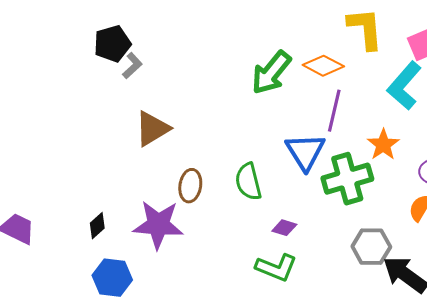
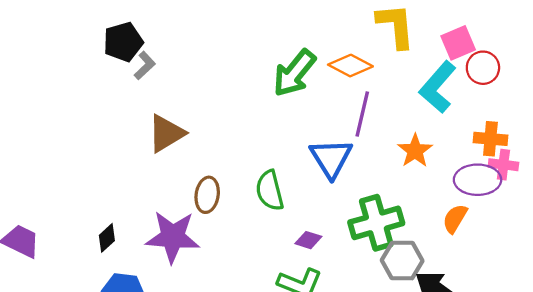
green cross: (347, 179) -> (376, 223), moved

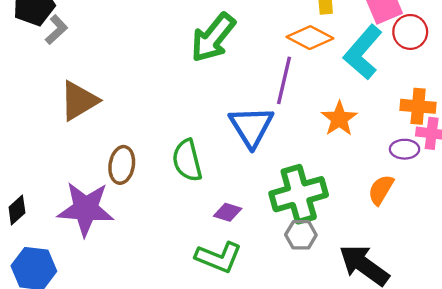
orange diamond: (350, 66) -> (310, 38), moved
purple ellipse: (478, 180) -> (405, 149), size x0.6
gray hexagon: (402, 261) -> (301, 235), moved, size x0.7

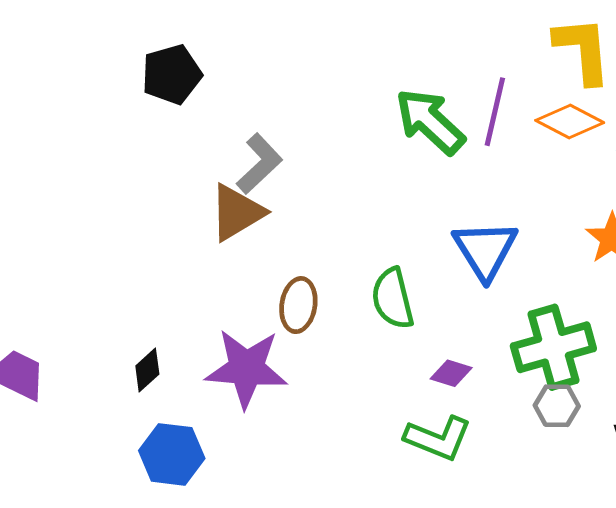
gray L-shape: (56, 30) -> (259, 164), moved, size x1.4
green arrow: (213, 38) -> (430, 121), turned 94
purple line: (284, 80) -> (495, 112), moved

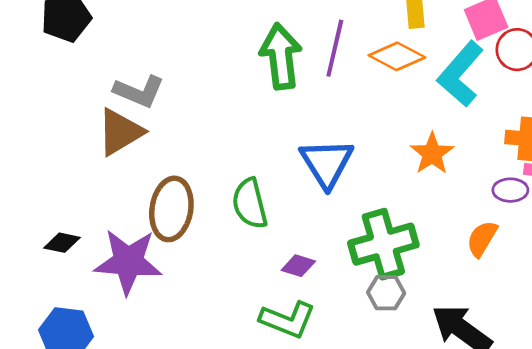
green arrow: (430, 121) -> (281, 56), turned 40
gray L-shape: (259, 164) -> (139, 91), turned 66
brown ellipse: (298, 305) -> (171, 209), size x1.4
black diamond: (147, 370) -> (62, 243), moved, turned 54

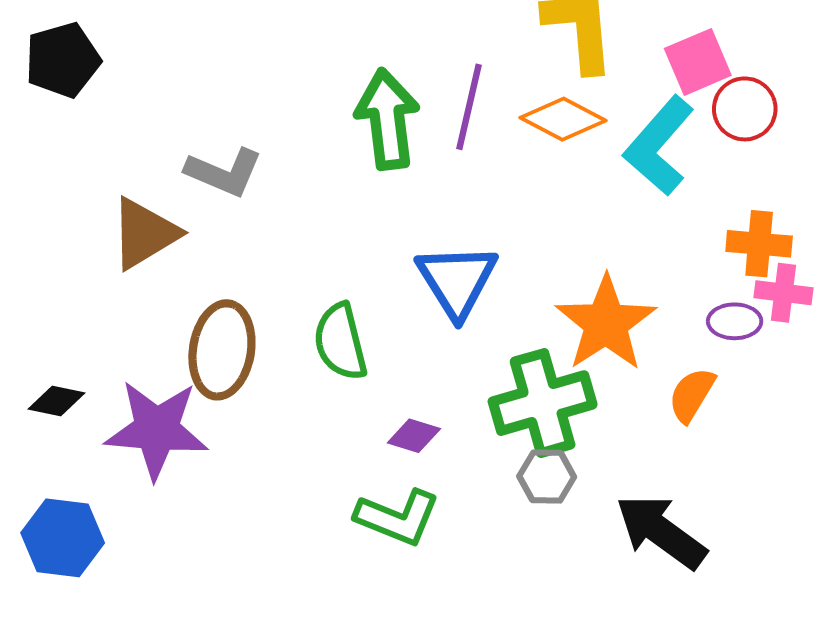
gray L-shape: (139, 91) -> (224, 172), moved
orange star: (432, 154) -> (606, 323), moved, size x1.5

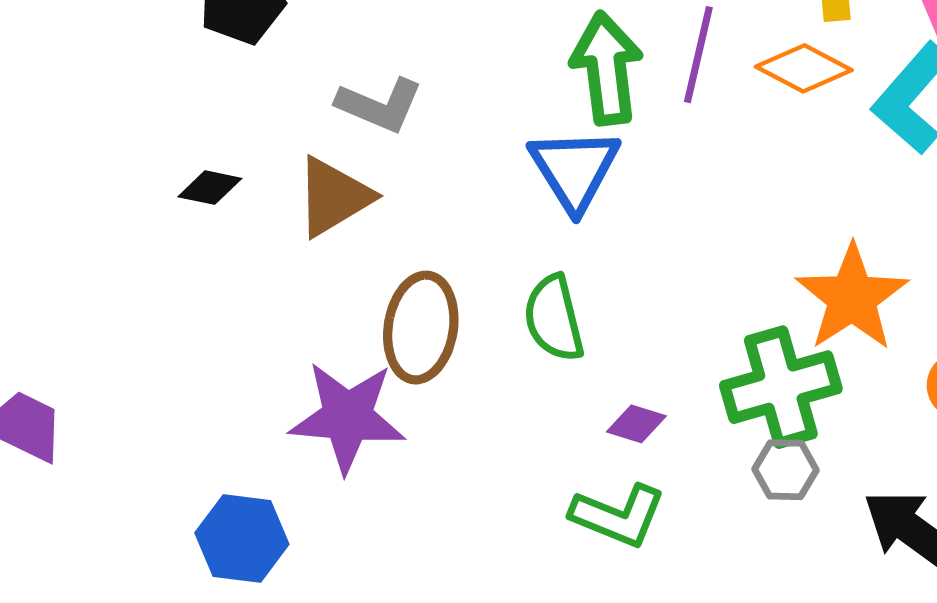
gray L-shape: (224, 172) -> (380, 105), moved
blue triangle: (457, 280) -> (574, 169), moved
black diamond: (57, 401) -> (210, 188), moved

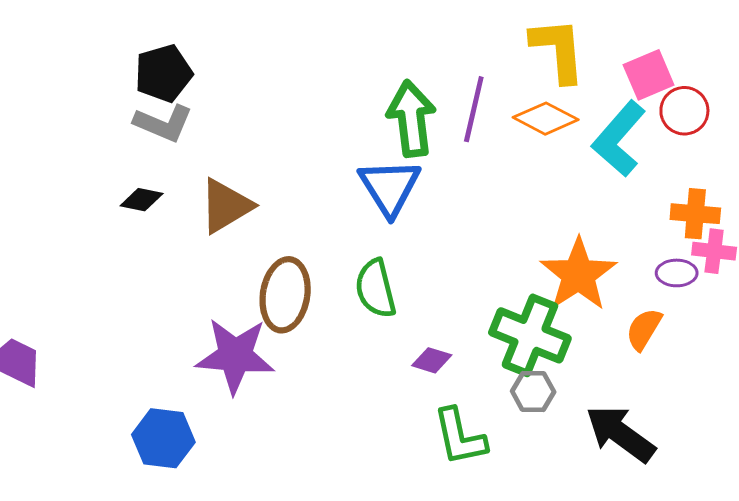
gray L-shape: (380, 105) -> (163, 123), moved
green cross: (781, 387) -> (530, 335), turned 38
green L-shape: (618, 516) -> (460, 437), moved, turned 56

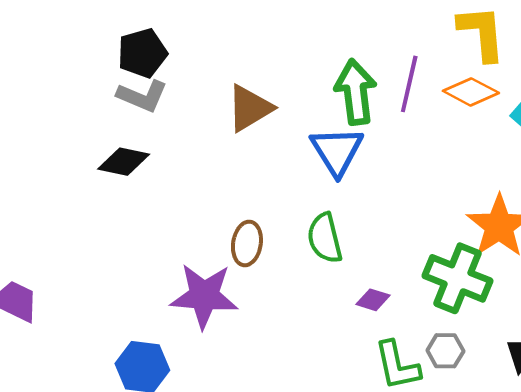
black diamond: (142, 200) -> (124, 162), size x1.4
brown triangle: (226, 206) -> (250, 108), moved
brown ellipse: (285, 295) -> (247, 243), size x0.7
gray hexagon: (533, 392) -> (445, 351), moved

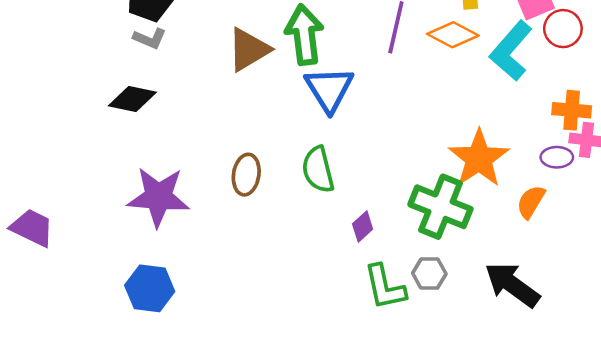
green arrow: (356, 92) -> (304, 35), moved
gray L-shape: (142, 96) -> (150, 38), size x0.7
purple star: (204, 296) -> (158, 197), moved
purple diamond: (373, 300) -> (363, 227), turned -60

